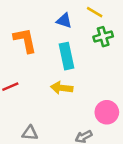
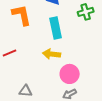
pink circle: (107, 112) -> (70, 74), moved

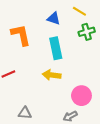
pink circle: (70, 74) -> (81, 96), moved

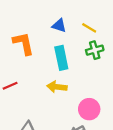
yellow line: (79, 11) -> (89, 28), moved
green cross: (87, 32) -> (95, 50), moved

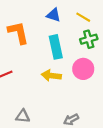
pink circle: (89, 109) -> (83, 69), moved

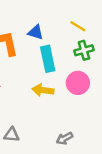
blue triangle: (54, 15) -> (36, 32), moved

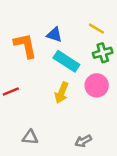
cyan rectangle: (48, 59) -> (66, 61), turned -45
yellow arrow: (43, 90) -> (62, 93), turned -75

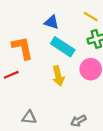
orange L-shape: (25, 46) -> (22, 48), moved
yellow arrow: (62, 93) -> (58, 76), turned -36

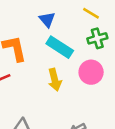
blue triangle: (52, 22) -> (47, 20), turned 32

